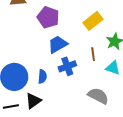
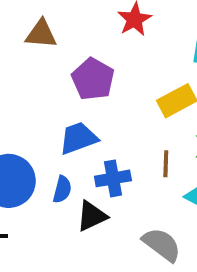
blue trapezoid: (58, 44) -> (78, 138), moved
black triangle: (33, 101) -> (92, 216), moved

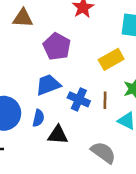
blue cross: (113, 178) -> (79, 99), moved, turned 35
black triangle: (92, 216) -> (58, 135), turned 30

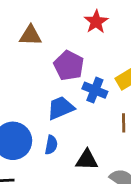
blue cross: (79, 99) -> (95, 90), moved
black triangle: (58, 135) -> (87, 160), moved

